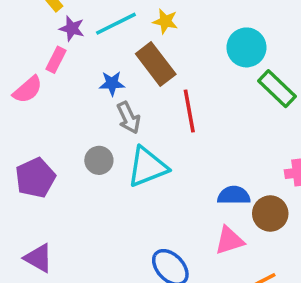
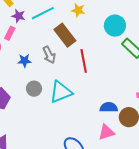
yellow star: (165, 21) -> (78, 10), moved
blue star: (112, 83) -> (24, 61), moved
gray arrow: (129, 118) -> (49, 55), moved

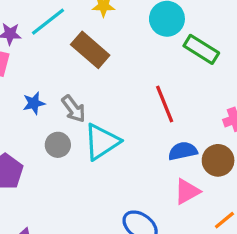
gray arrow: (49, 55) -> (74, 109), moved
red line: (84, 61) -> (165, 104), moved

